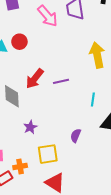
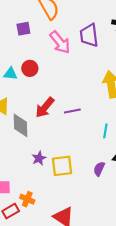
purple semicircle: (76, 136) -> (99, 169), moved
yellow square: (48, 154) -> (62, 166), moved
orange cross: (20, 166) -> (27, 199), turned 32

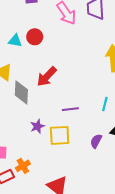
purple line: (72, 111) -> (70, 109), moved
orange cross: (27, 199) -> (23, 166), turned 32

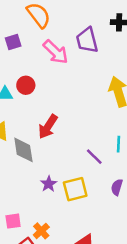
purple line: (70, 109) -> (94, 157), moved, turned 63

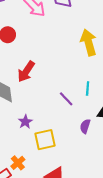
yellow square: (75, 189) -> (45, 140), moved

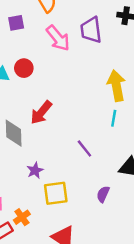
cyan line: (88, 88) -> (114, 118), moved
purple semicircle: (85, 126) -> (103, 194), moved

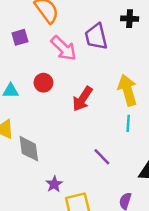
red circle: (24, 68) -> (43, 83), moved
red arrow: (41, 113) -> (83, 99), moved

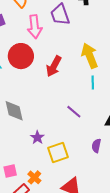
pink arrow: (64, 48) -> (35, 27), turned 45
red circle: (43, 83) -> (21, 56), size x1.6

